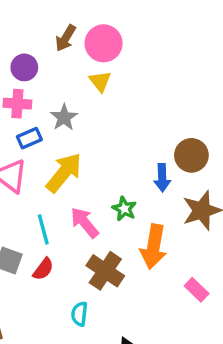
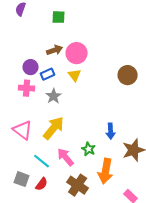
brown arrow: (66, 38) -> (55, 50), turned -140
blue rectangle: (29, 138) -> (48, 74), moved
brown circle: (191, 155) -> (128, 75), moved
cyan line: (43, 229) -> (42, 161), turned -36

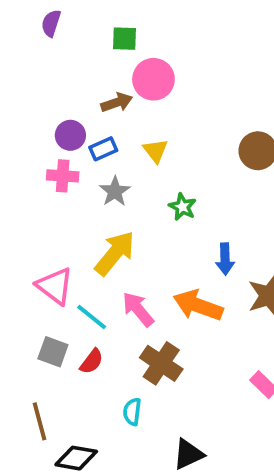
pink circle: (77, 53) -> (153, 79), moved
pink triangle: (23, 130) -> (55, 286), moved
green star: (89, 149) -> (182, 207), moved
orange arrow: (106, 171) -> (198, 305), moved, turned 100

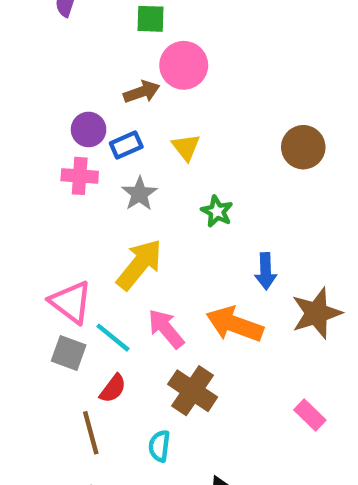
gray square: (53, 352) -> (69, 353), moved
brown line: (39, 421) -> (91, 433), moved

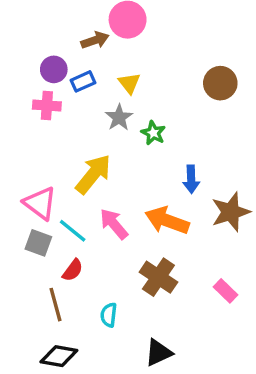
gray star: (139, 194) -> (119, 117), moved
brown cross: (193, 391) -> (158, 277), moved

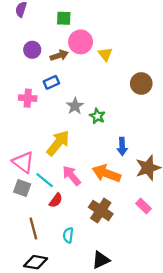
purple circle: (54, 69) -> (32, 50), moved
yellow triangle: (129, 83) -> (105, 54), moved
red semicircle: (73, 270) -> (56, 200), moved
pink rectangle: (225, 291) -> (143, 206), moved

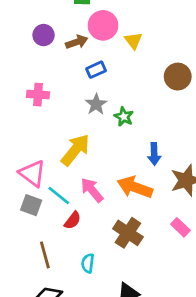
blue rectangle: (51, 82) -> (96, 70), moved

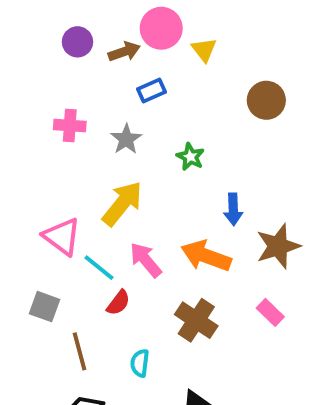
gray star: (96, 104) -> (126, 139), moved
gray square: (31, 205) -> (44, 307), moved

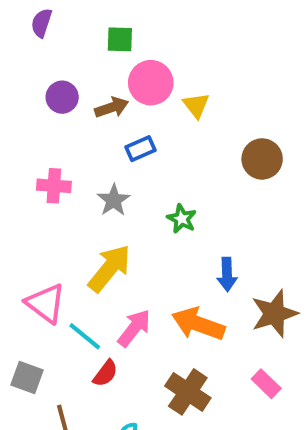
pink arrow: (146, 260) -> (134, 328), turned 78

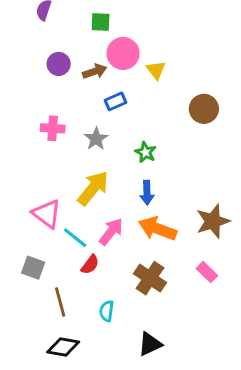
blue arrow: (227, 274) -> (147, 193), moved

